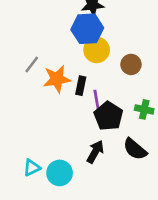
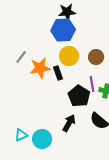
yellow circle: (97, 50) -> (69, 56), moved
black rectangle: (81, 86) -> (58, 73), turned -32
purple line: (97, 100) -> (92, 84), moved

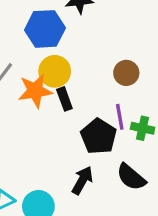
blue hexagon: (63, 30) -> (45, 29), moved
yellow circle: (69, 56) -> (55, 71), moved

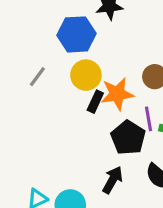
orange star: (35, 91) -> (117, 94), moved
black rectangle: (64, 99) -> (95, 102), turned 45

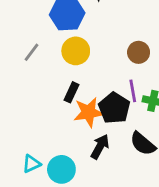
orange star: (117, 94) -> (89, 112), moved
black rectangle: (95, 102) -> (71, 92), moved

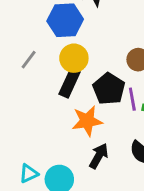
black rectangle: (71, 92) -> (70, 83), moved, size x1.4
black pentagon: (114, 108) -> (109, 89), moved

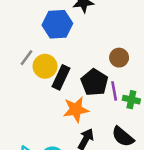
yellow circle: (74, 58) -> (45, 66), moved

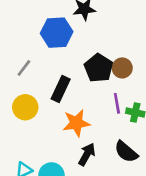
yellow circle: (45, 66) -> (25, 107), moved
black pentagon: (94, 82) -> (99, 68), moved

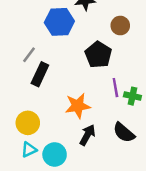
brown circle: (122, 68) -> (120, 26), moved
black rectangle: (61, 89) -> (40, 74), moved
yellow circle: (25, 107) -> (28, 123), moved

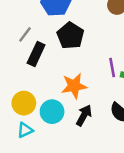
black pentagon: (98, 55) -> (70, 36), moved
cyan circle: (55, 154) -> (52, 112), moved

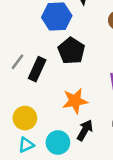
gray line: (25, 34) -> (18, 62), moved
cyan circle: (52, 112) -> (58, 143), moved

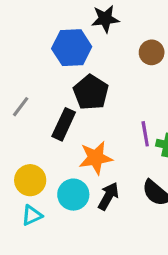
black rectangle: (37, 69) -> (64, 124), moved
cyan circle: (58, 143) -> (73, 195), moved

